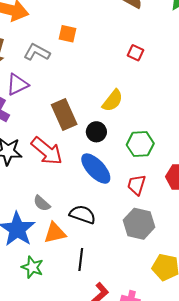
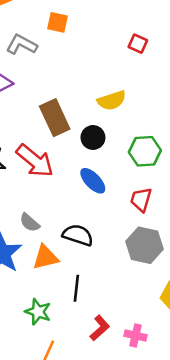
yellow semicircle: (113, 101) -> (112, 100), turned 35
blue ellipse: (96, 169) -> (93, 181), size x0.7
green star: (32, 267) -> (38, 312), moved

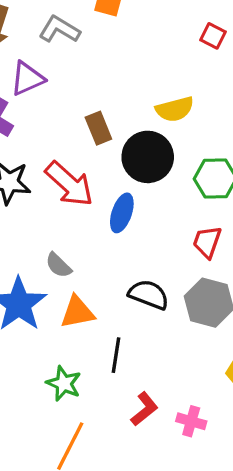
brown rectangle: (55, 118) -> (98, 128), size x0.7
black circle: (93, 138) -> (148, 157), size x1.6
blue ellipse: (93, 181) -> (122, 213), moved, turned 60
black semicircle: (78, 235) -> (149, 295), moved

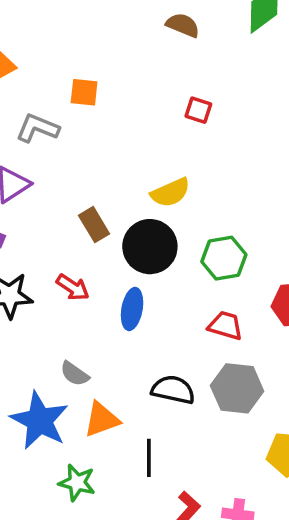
red arrow: (69, 184) -> (73, 287), size x0.6
red trapezoid: (207, 242) -> (225, 325), turned 96
green star: (64, 383) -> (77, 483), moved

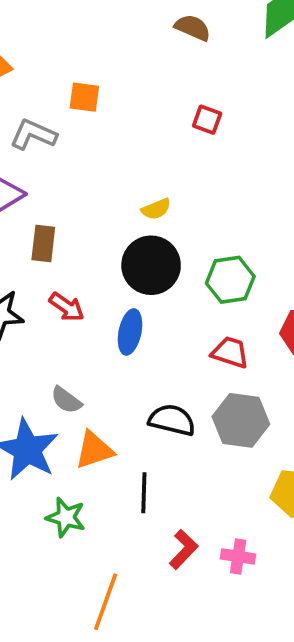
yellow semicircle: (170, 193) -> (156, 209), moved, size x0.7
brown rectangle: (94, 225) -> (43, 244), moved, turned 36

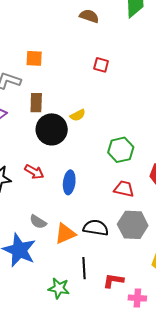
brown rectangle: (43, 244) -> (36, 103), moved
black circle: (151, 265) -> (52, 129), moved
orange triangle: (94, 450) -> (65, 234), moved
green star: (66, 517) -> (59, 288), moved
red L-shape: (184, 549) -> (113, 281), moved, turned -120

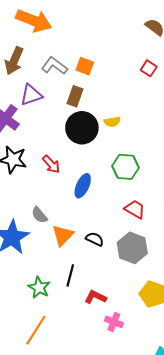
orange square: (34, 58) -> (85, 66), moved
red square: (101, 65) -> (149, 68), moved
green hexagon: (121, 150) -> (125, 167), moved
black semicircle: (96, 228) -> (95, 239), size x0.7
orange triangle: (65, 234) -> (63, 235), turned -40

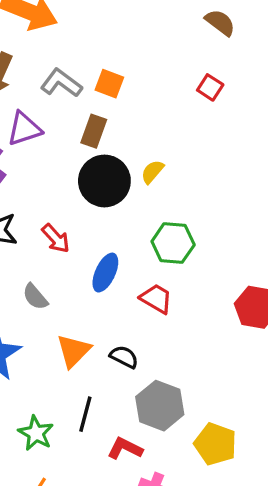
yellow semicircle: (112, 122) -> (152, 172), turned 140
red trapezoid: (135, 209) -> (156, 299), moved
gray semicircle: (39, 215) -> (35, 297), moved
gray hexagon: (132, 248) -> (160, 406), moved

